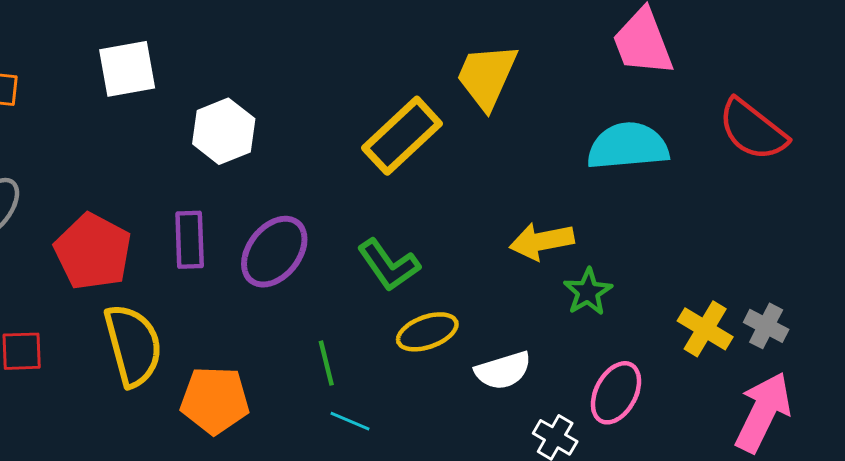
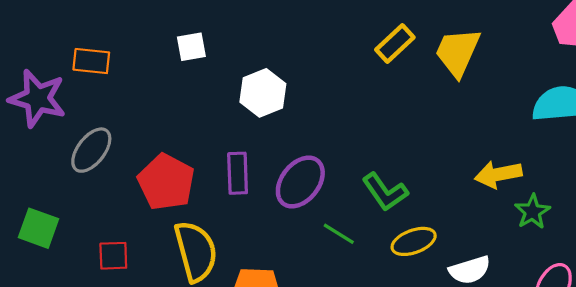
white square: (127, 69) -> (191, 47), size x0.7
yellow rectangle: (402, 136) -> (395, 43), moved, size x0.7
green line: (326, 363) -> (339, 234), moved, turned -44

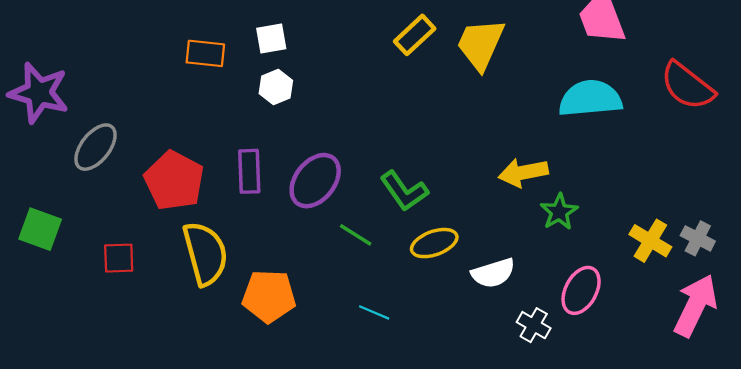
white square: (191, 47) -> (271, 38), moved
orange rectangle: (91, 61) -> (205, 53), moved
white hexagon: (263, 93) -> (276, 87), size x0.7

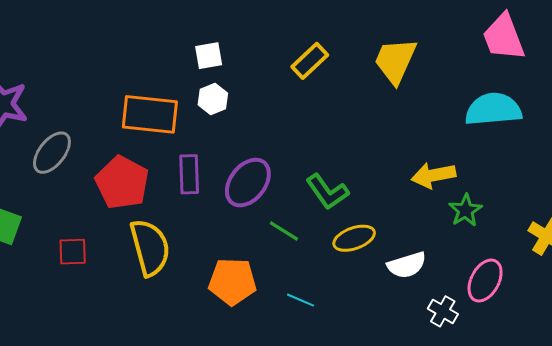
yellow rectangle: (415, 35) -> (310, 61), moved
orange rectangle: (205, 53) -> (150, 114), moved, size x1.6
orange pentagon: (269, 296) -> (232, 282), moved

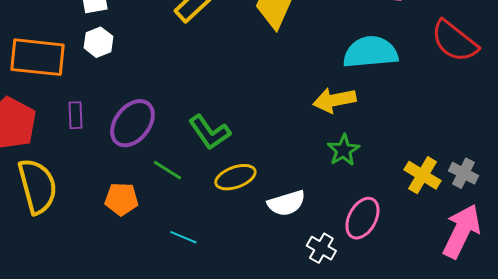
purple rectangle: (189, 174) -> (75, 115), size x0.7
yellow arrow: (434, 175) -> (334, 100), moved
orange pentagon: (232, 282) -> (121, 199), moved, size x0.7

